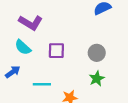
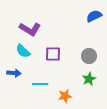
blue arrow: (13, 72) -> (14, 73), turned 40

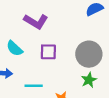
purple L-shape: (30, 29) -> (36, 21), moved
gray circle: (89, 56) -> (89, 54), size x1.5

